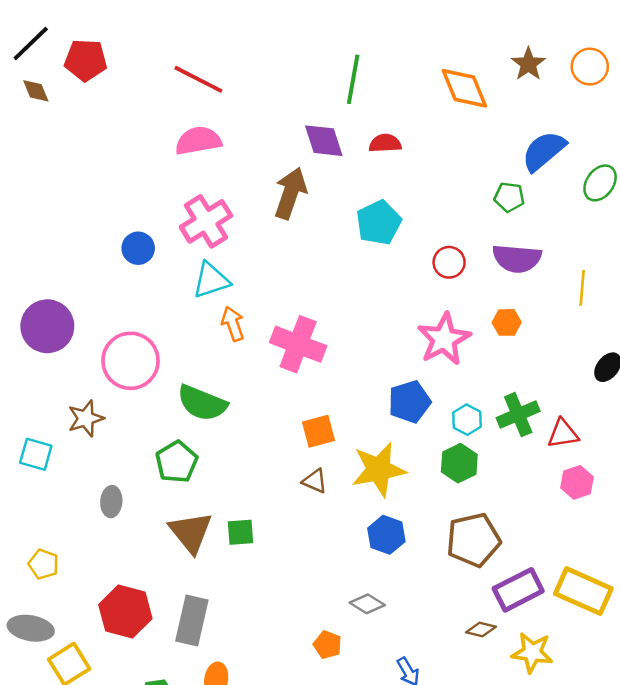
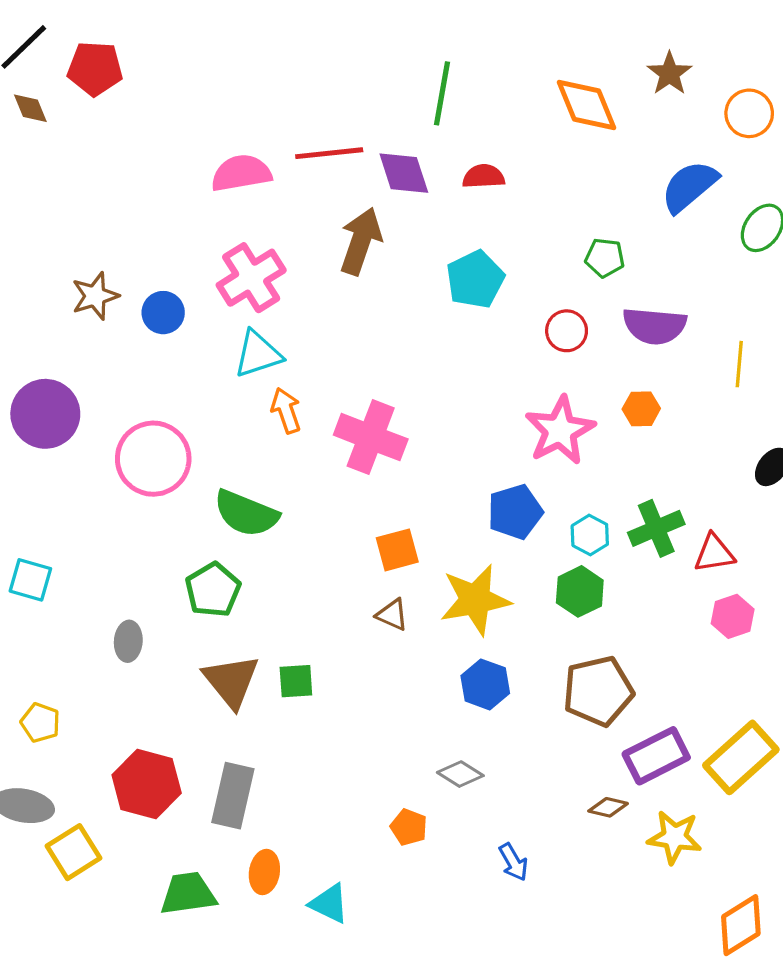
orange circle: (590, 67) -> (749, 113), moved
red line: (198, 79) -> (329, 153), moved, turned -33
green pentagon: (509, 197) -> (605, 258), moved
brown star: (86, 418) -> (95, 296), moved
yellow rectangle: (583, 591) -> (741, 757), turned -66

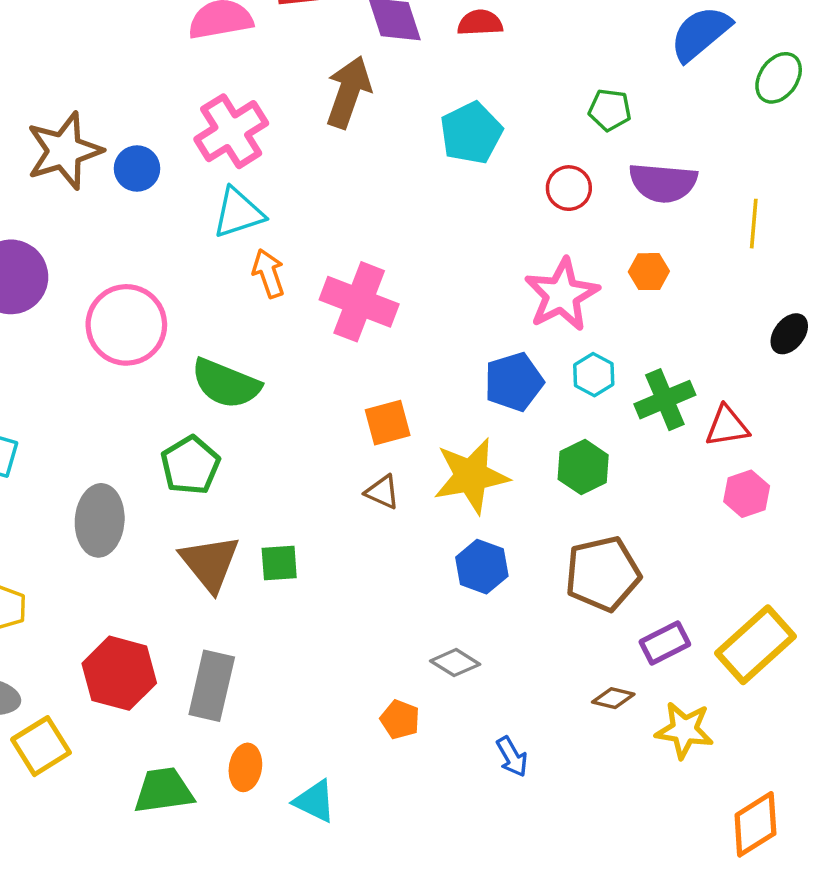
brown star: (95, 296) -> (64, 151), size x1.5
cyan hexagon: (590, 535) -> (594, 375), moved
gray ellipse: (128, 641) -> (100, 520), size x1.6
purple rectangle: (656, 756) -> (665, 643), size x0.7

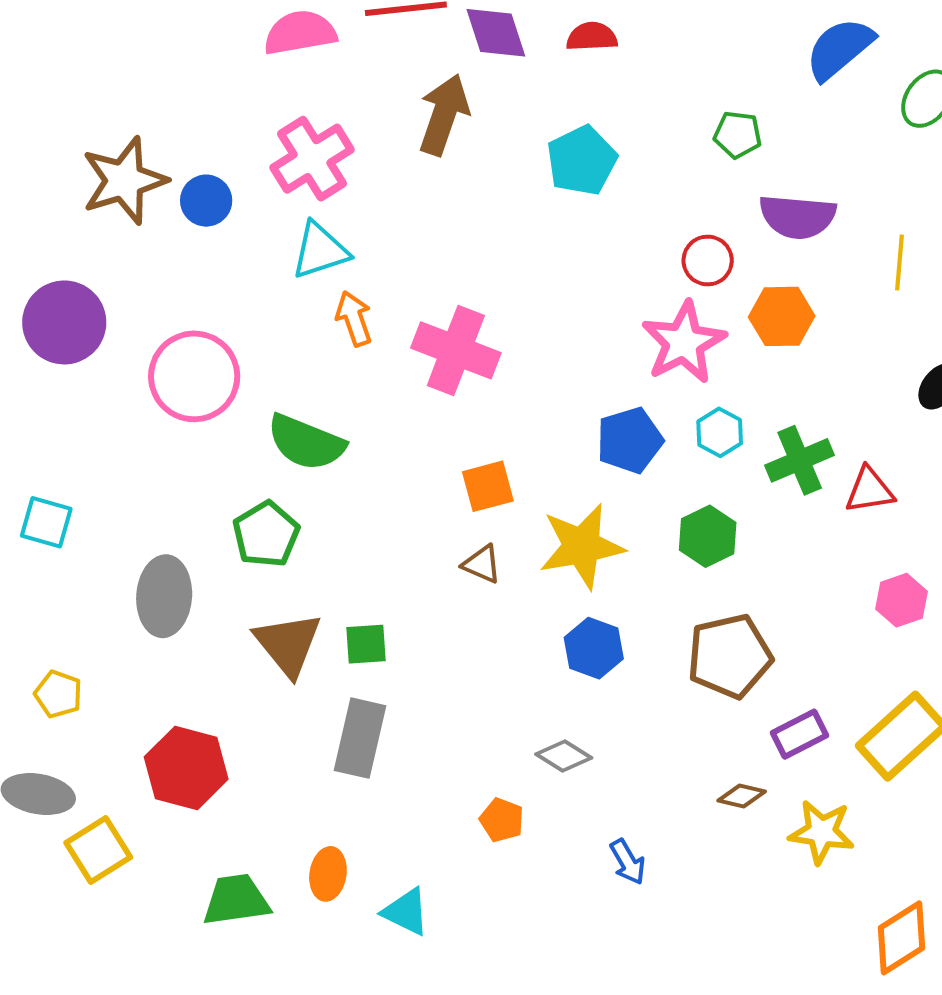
red circle: (569, 188) -> (708, 261), moved
orange hexagon: (649, 272) -> (782, 316), size x1.4
pink hexagon: (747, 494) -> (901, 600), moved
gray rectangle: (212, 686) -> (360, 738), moved

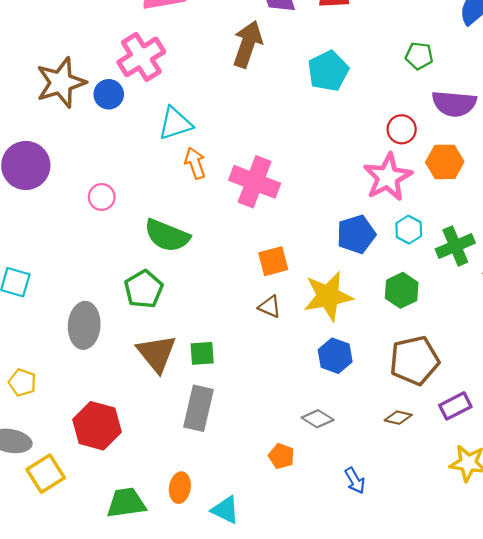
pink cross: (312, 159) -> (141, 57), moved
pink circle: (194, 376) -> (102, 197), size x0.5
brown diamond: (742, 796) -> (398, 418), moved

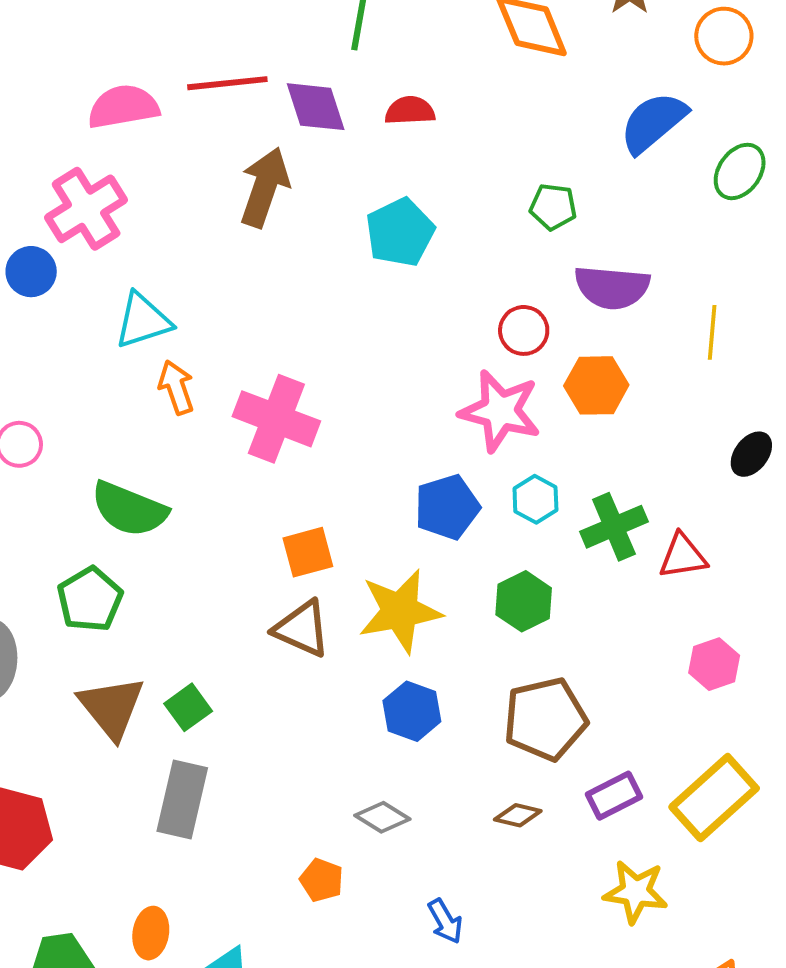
pink star: (388, 177) -> (500, 411), turned -30
brown triangle: (270, 307) -> (302, 629), size x1.5
green square: (202, 353) -> (188, 707), turned -32

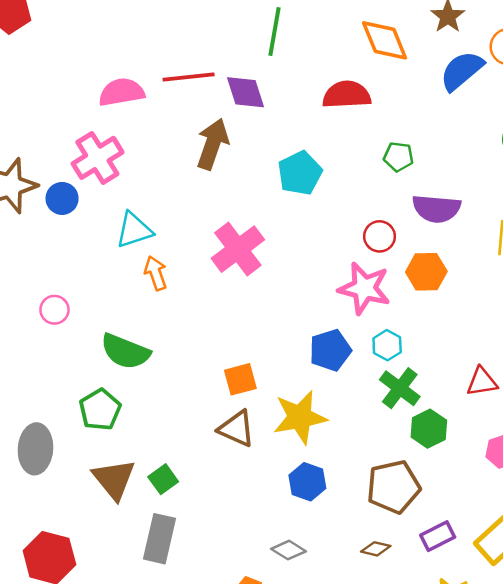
red semicircle: (410, 111) -> (347, 95), moved, size x1.5
blue semicircle: (653, 122) -> (462, 71), moved
pink cross: (276, 419) -> (238, 249), moved, turned 32
green cross: (614, 527) -> (400, 388), moved, turned -30
green hexagon: (524, 601) -> (429, 429), moved

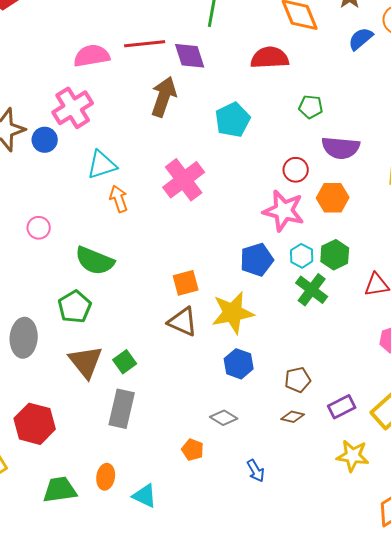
blue semicircle: (462, 71) -> (361, 39), size x0.7
green hexagon: (429, 429) -> (335, 255), moved
brown pentagon: (393, 487) -> (298, 380), moved, size x0.6

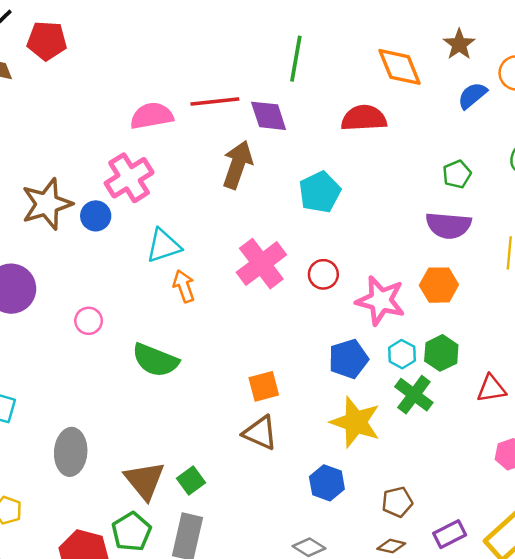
green pentagon: (311, 107) -> (457, 174), moved, turned -30
red circle: (296, 170) -> (323, 274), moved
green pentagon: (75, 307) -> (131, 532), moved
yellow star: (233, 313) -> (356, 422), moved, turned 30

